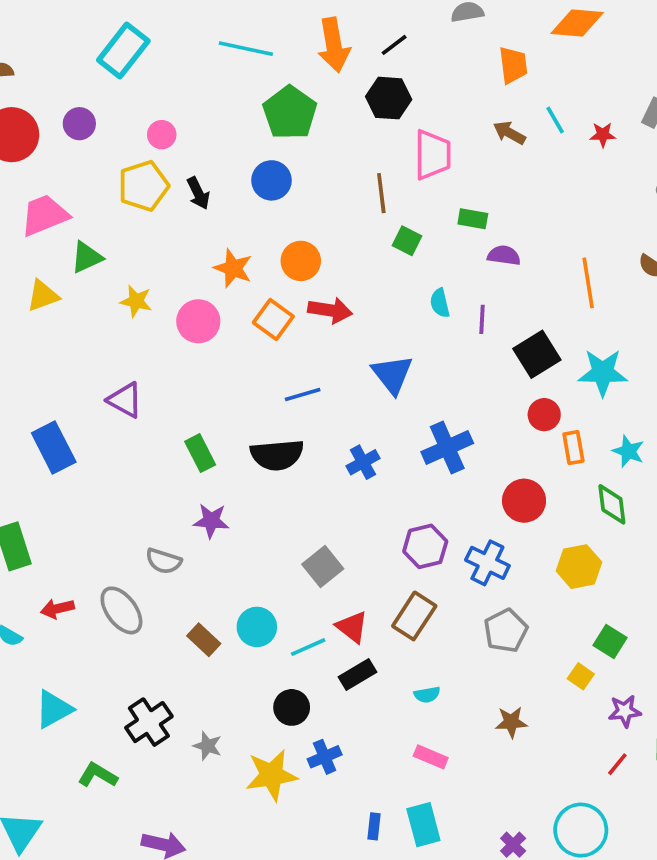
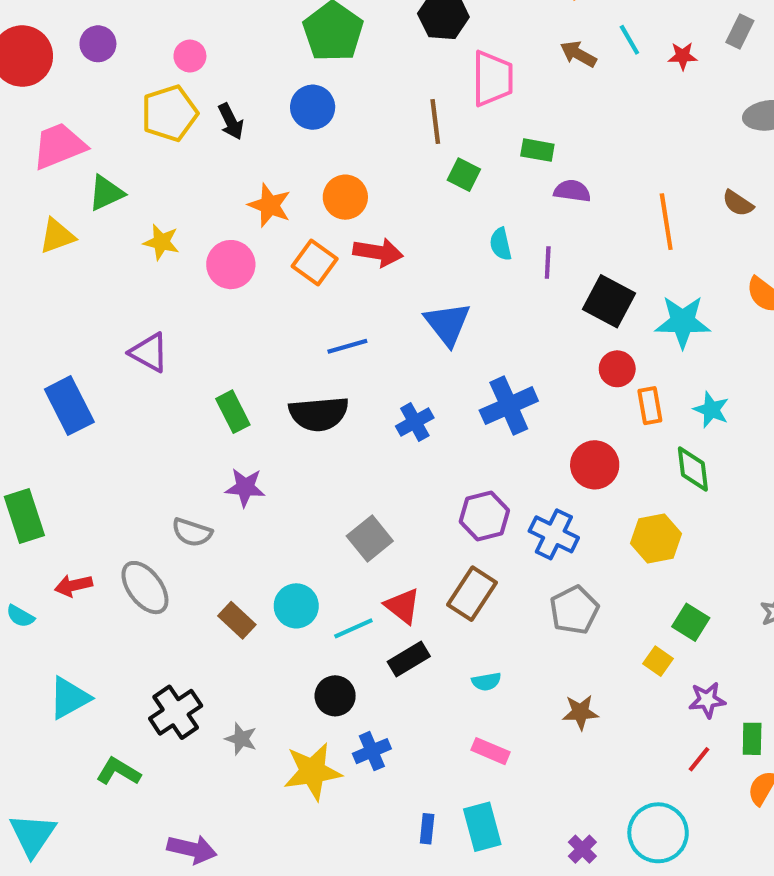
black square: (537, 354) -> (609, 301), turned -30

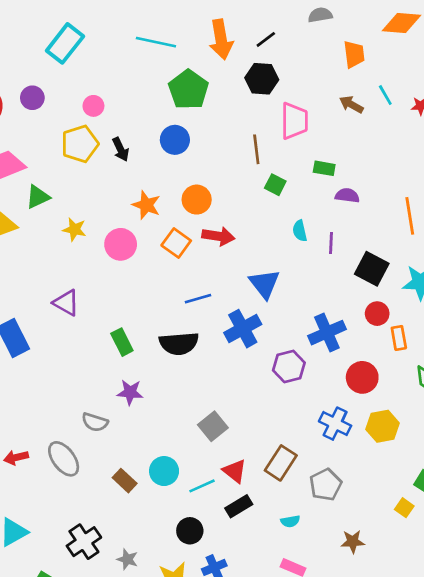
blue cross: (509, 406) -> (327, 333), moved
blue cross: (415, 422) -> (243, 329), moved, size x1.5
purple hexagon: (484, 516) -> (289, 367), moved
yellow hexagon: (656, 538) -> (383, 426), moved
gray pentagon: (574, 610) -> (326, 485), moved

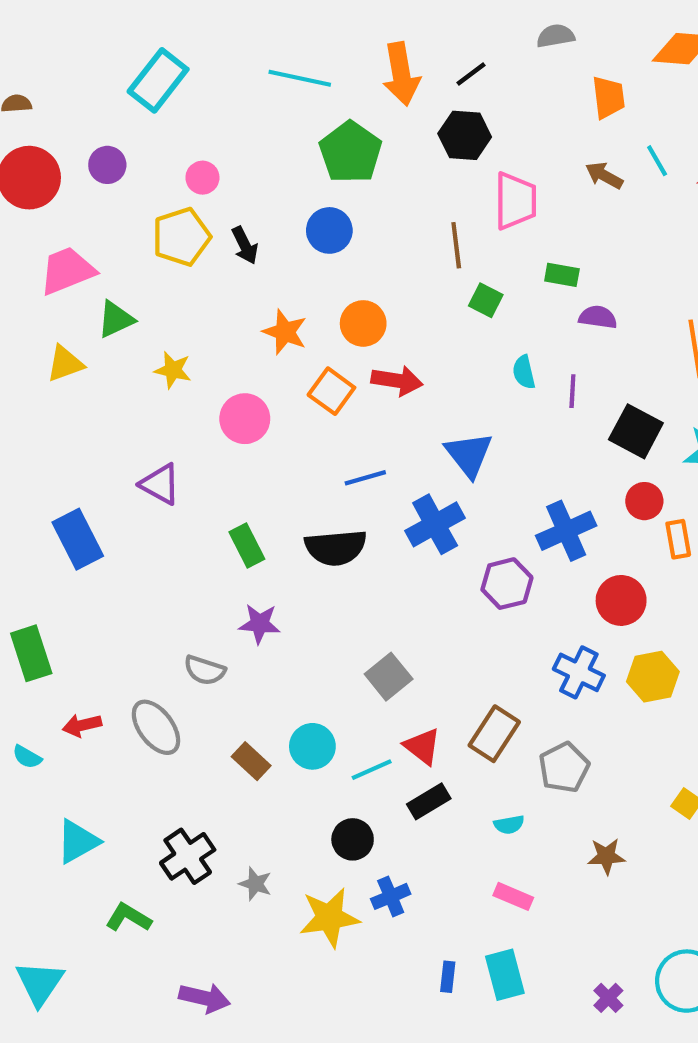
pink circle: (121, 244) -> (245, 419), moved

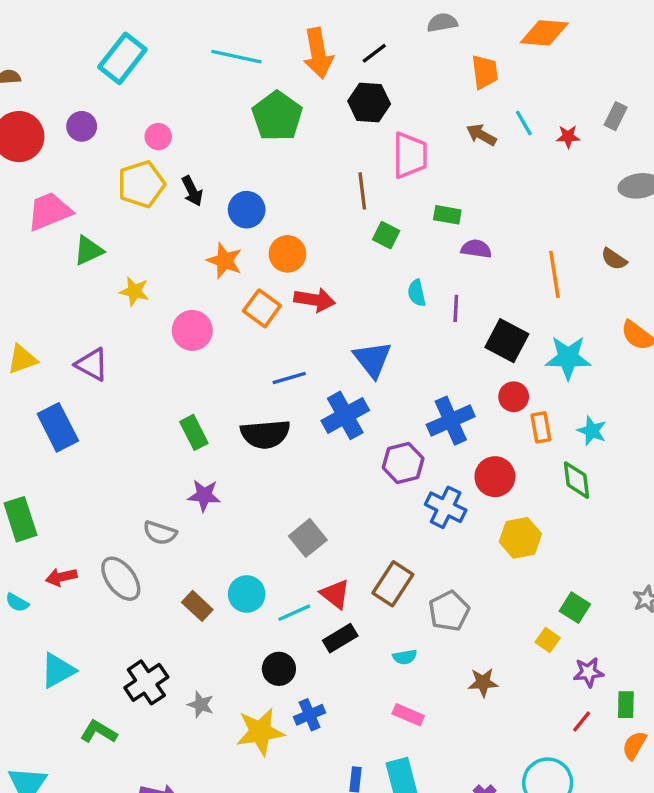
blue circle: (329, 230) -> (247, 210), moved
yellow triangle: (65, 364) -> (22, 359), moved
purple triangle: (160, 484) -> (92, 364), moved
blue cross: (579, 672) -> (446, 507), moved

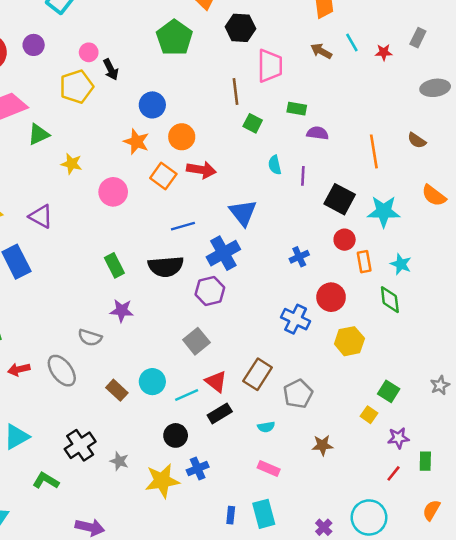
black arrow: (192, 191) -> (111, 69), moved
blue cross: (451, 421) -> (299, 257), size x0.6
purple hexagon: (403, 463) -> (210, 291), moved
orange semicircle: (634, 745) -> (431, 510), moved

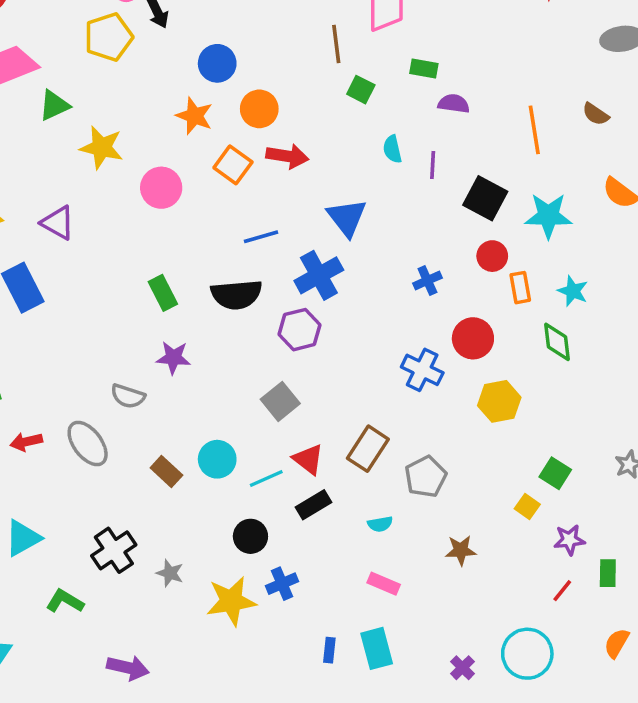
yellow star: (72, 164) -> (102, 147), size x1.4

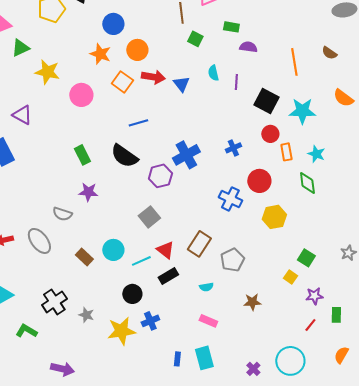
blue triangle: (347, 217) -> (181, 84), moved, size x0.7
blue cross: (319, 275) -> (186, 155), moved
black semicircle: (236, 295) -> (124, 156), turned 40

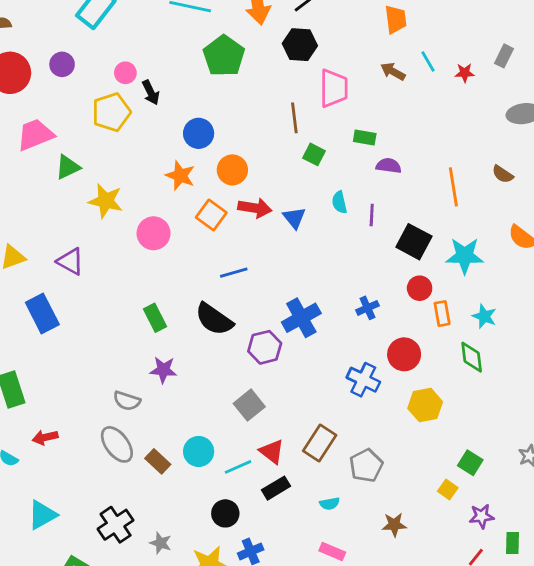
gray ellipse: (39, 241) -> (117, 444), moved

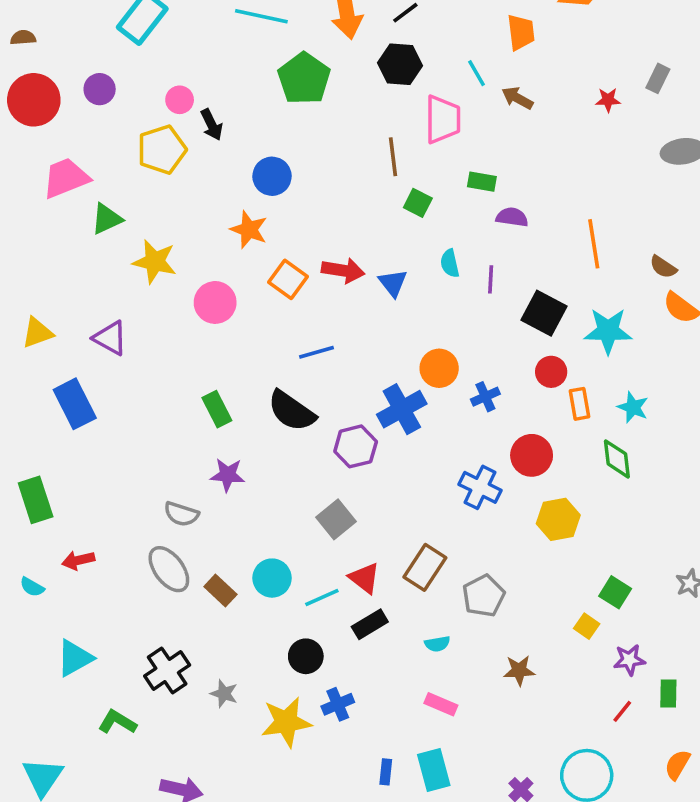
cyan line: (428, 62) -> (476, 73), moved
orange circle: (232, 170) -> (439, 368), moved
brown semicircle: (503, 174) -> (663, 267), moved

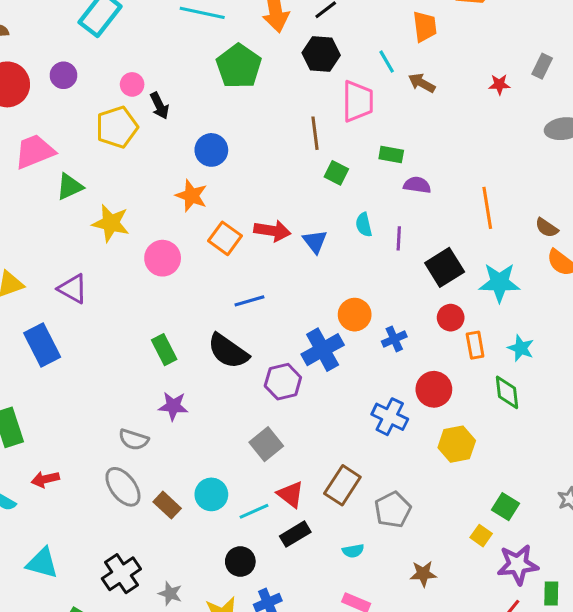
black square: (544, 313) -> (445, 267), turned 30
cyan triangle: (75, 658) -> (42, 563), turned 44
purple star: (629, 660) -> (518, 565), size x1.5

